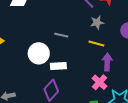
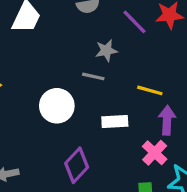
gray star: (97, 22) -> (106, 51), moved
white rectangle: (58, 66) -> (115, 122), moved

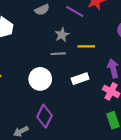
yellow line: (150, 90) -> (86, 46), moved
purple diamond: (77, 165) -> (44, 116), moved

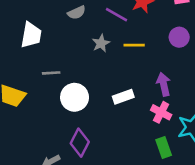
yellow line: (86, 46) -> (134, 45), moved
gray line: (58, 54) -> (51, 73), moved

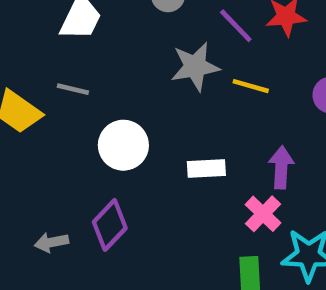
gray star: (101, 43) -> (195, 67), size x1.5
gray line: (51, 73) -> (73, 89), moved

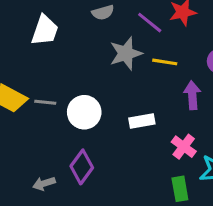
gray line: (73, 89) -> (45, 102), moved
purple arrow: (281, 167) -> (192, 95), moved

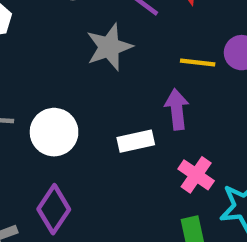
yellow line: (165, 62) -> (198, 62), moved
purple arrow: (192, 95) -> (177, 109), moved

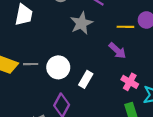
purple arrow: (177, 109) -> (117, 51), turned 144
white rectangle: (136, 141) -> (86, 79), moved, turned -42

